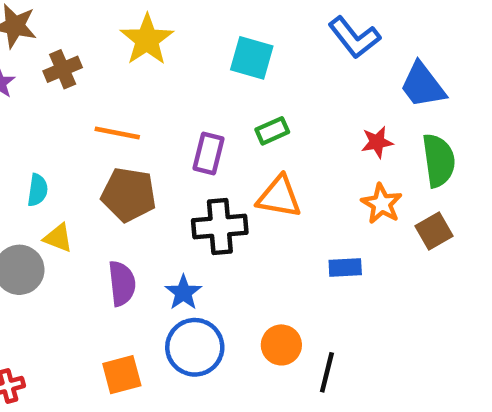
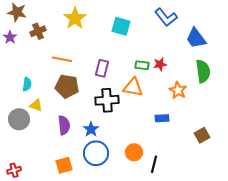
green rectangle: (272, 131) -> (142, 65), moved, turned 32
red star: (377, 142) -> (160, 64), moved
brown square: (434, 231) -> (202, 135), moved

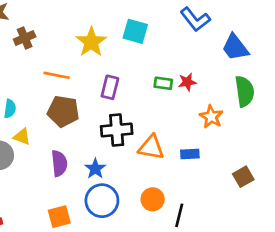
yellow star: (75, 18) -> (91, 42), moved
orange triangle: (133, 87) -> (151, 147), moved

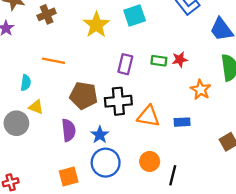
cyan square: (135, 31) -> (135, 16), turned -35
brown cross: (25, 38) -> (47, 14), moved
orange line: (57, 75) -> (53, 61), moved
purple rectangle: (110, 87) -> (125, 64), moved
brown pentagon: (63, 111) -> (84, 95), moved

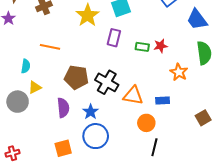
purple rectangle: (125, 64) -> (114, 38), moved
black cross: (118, 101) -> (107, 82), turned 35
yellow triangle: (36, 107) -> (35, 87), turned -48
orange circle: (150, 161) -> (146, 123), moved

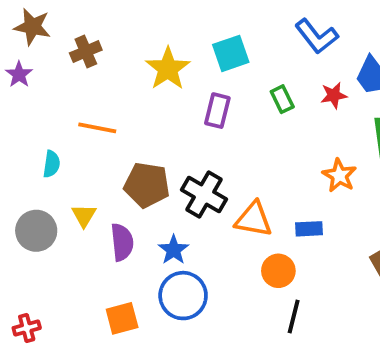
red star: (161, 46) -> (334, 95), moved
green rectangle: (142, 47) -> (282, 99), moved, turned 56
yellow triangle: (35, 87) -> (84, 215), moved, turned -32

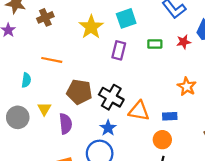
green rectangle: (282, 99) -> (155, 44), turned -64
blue star: (174, 250) -> (108, 128), moved
orange circle: (278, 271) -> (162, 140), moved

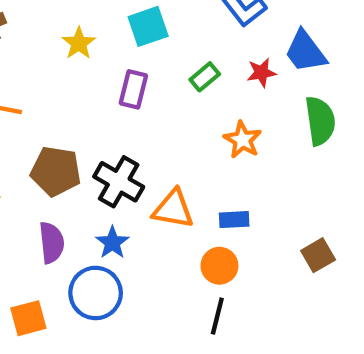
yellow star: (91, 27) -> (79, 43), size x0.7
green rectangle: (155, 44) -> (205, 77), turned -40
orange star: (187, 87) -> (243, 140), moved
purple semicircle: (66, 124) -> (52, 243), moved

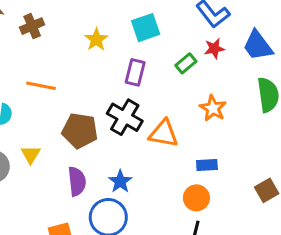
red star: (261, 73) -> (214, 48), moved
black cross: (119, 182) -> (125, 117), moved
orange triangle: (173, 209) -> (164, 134), moved

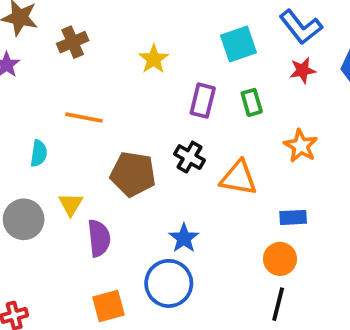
cyan square: (146, 28) -> (239, 44), moved
green rectangle: (186, 63) -> (252, 102), moved, turned -66
black cross: (125, 117) -> (189, 157), size x0.7
purple semicircle: (77, 181) -> (99, 238), moved

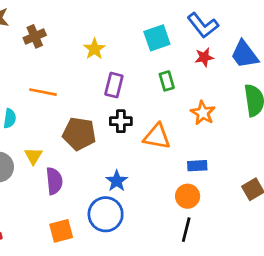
purple rectangle: (203, 101) -> (114, 85), moved
black cross: (189, 157) -> (121, 121), turned -30

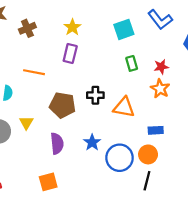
yellow star: (94, 49) -> (72, 27), moved
red star: (204, 57) -> (161, 67), moved
purple rectangle: (114, 85) -> (70, 54), moved
purple semicircle: (54, 181) -> (57, 143), moved
blue circle: (106, 214) -> (120, 158), moved

